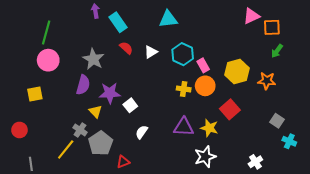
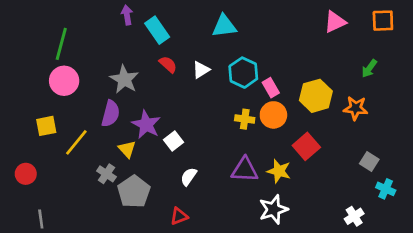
orange square: (272, 27) -> (383, 21), moved
purple star: (110, 93) -> (146, 125), turned 30
yellow line: (66, 149) -> (76, 142), moved
red triangle: (123, 162) -> (179, 216), moved
white cross: (255, 162) -> (354, 216), moved

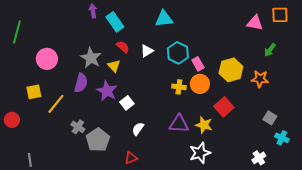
pink triangle: (335, 22) -> (255, 23), moved, turned 36
green line: (61, 44) -> (17, 32), moved
yellow triangle: (127, 149) -> (114, 66), moved
red circle: (26, 174) -> (12, 120), moved

